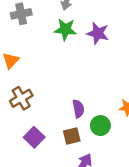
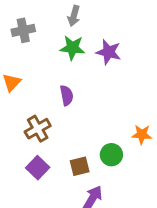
brown cross: (21, 98) -> (38, 129), moved
purple semicircle: (78, 109) -> (67, 95), moved

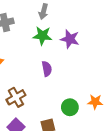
purple semicircle: (67, 95) -> (47, 69), moved
green circle: (111, 155) -> (70, 107), moved

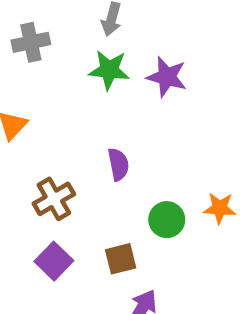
purple semicircle: (47, 69) -> (118, 164), moved

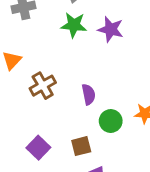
purple semicircle: (118, 164) -> (89, 94), moved
brown cross: (54, 199) -> (43, 86), moved

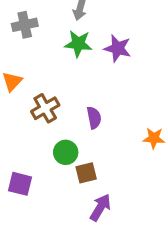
green circle: (111, 121) -> (66, 152), moved
purple square: (38, 148) -> (20, 184), moved, turned -30

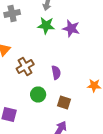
brown square: (86, 173) -> (64, 102), moved, turned 32

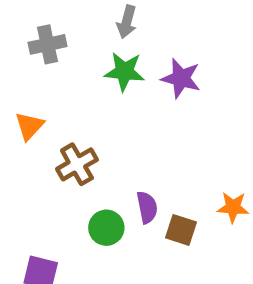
purple semicircle: (56, 72) -> (147, 207), moved
brown square: (64, 102) -> (181, 230), moved

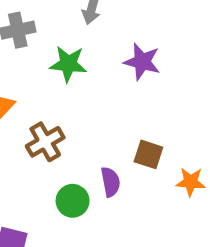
green star: (124, 72) -> (68, 64), moved
brown square: (181, 230) -> (148, 154), moved

